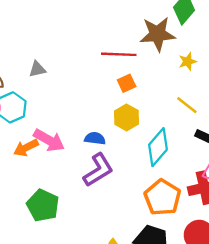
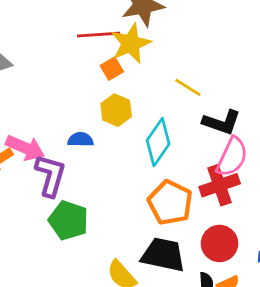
yellow star: (188, 62) -> (131, 43), moved, size x1.8
purple L-shape: (98, 170) -> (50, 175), moved, turned -36
green pentagon: (43, 205) -> (68, 220), moved

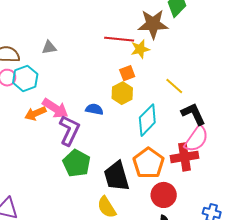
yellow star: (131, 43) -> (140, 49), size x0.7
orange square: (112, 69) -> (127, 73), moved
black L-shape: (222, 122) -> (193, 114), turned -144
red circle: (220, 243) -> (164, 195), moved
black trapezoid: (163, 255) -> (117, 176), moved, turned -128

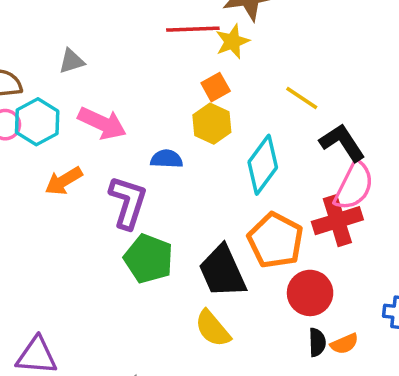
pink arrow: (55, 108) -> (102, 123), moved

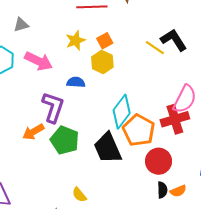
yellow star: (232, 41) -> (75, 40), moved
black L-shape: (342, 143) -> (174, 40), moved
cyan diamond: (263, 165) -> (122, 112), moved
orange arrow: (64, 181) -> (33, 132), moved
yellow semicircle: (213, 329) -> (79, 195), moved, size x0.7

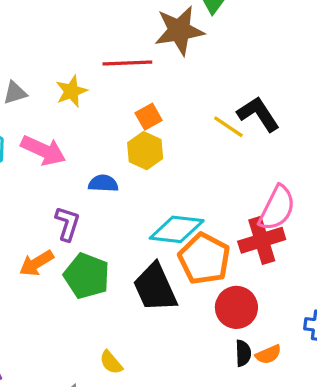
yellow star: (75, 40) -> (71, 91), moved
purple L-shape: (53, 107) -> (67, 224), size x0.7
cyan diamond: (122, 112) -> (177, 229), turned 60

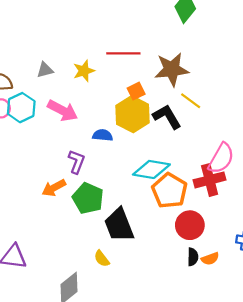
brown star: (179, 30) -> (172, 69), moved
black L-shape: (258, 114) -> (167, 117), moved
yellow hexagon: (145, 151) -> (133, 114), size x1.4
black trapezoid: (155, 288) -> (119, 225), moved

